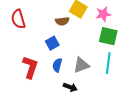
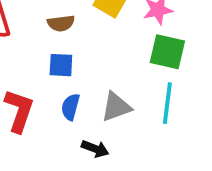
brown semicircle: (62, 21) -> (61, 23), moved
blue square: (52, 43) -> (61, 65), turned 32

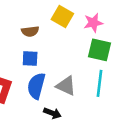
blue semicircle: (70, 107) -> (36, 86), size x1.5
gray triangle: (116, 107) -> (66, 86), turned 45

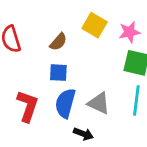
brown semicircle: (30, 31) -> (58, 42), turned -42

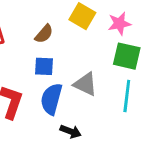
gray triangle: (99, 103) -> (85, 84), moved

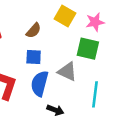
green square: (127, 56) -> (88, 49), moved
cyan line: (127, 96) -> (95, 94), moved

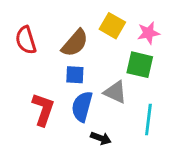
brown semicircle: (34, 30) -> (75, 43), size x1.5

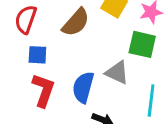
red semicircle: (26, 40) -> (26, 19), turned 36
blue square: (75, 75) -> (37, 55), moved

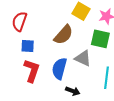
brown semicircle: (76, 22) -> (63, 35), moved

